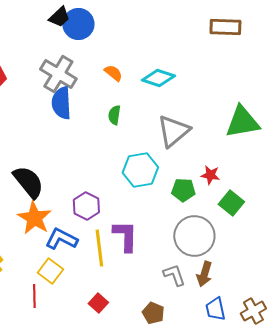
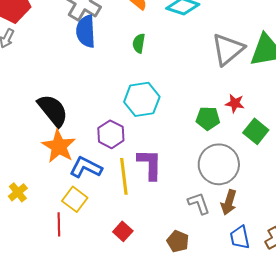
gray triangle: (173, 131) -> (228, 49), moved
cyan hexagon: (140, 170) -> (142, 99), moved

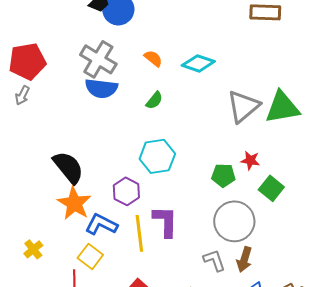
blue semicircle: (86, 31) -> (101, 88), turned -80
green semicircle: (139, 43) -> (154, 100), turned -150

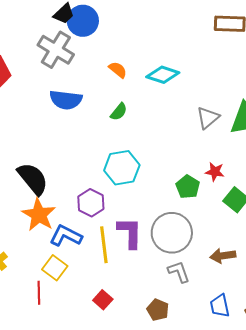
gray cross: (98, 59) -> (56, 50), moved
gray triangle: (243, 106) -> (208, 118), size x0.7
green pentagon: (223, 175) -> (188, 187), turned 30
gray circle: (234, 221) -> (172, 233), moved
brown arrow: (244, 259) -> (223, 256), moved, turned 65

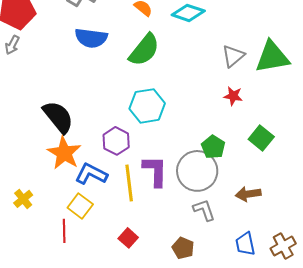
green semicircle: (119, 112) -> (144, 50), size x1.8
red star: (215, 172) -> (233, 96), moved
green pentagon: (188, 187) -> (213, 147), moved

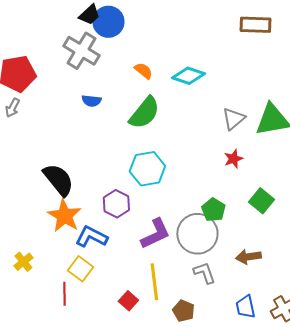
blue semicircle: (91, 38) -> (91, 101), size x0.6
red star: (233, 96) -> (233, 159), turned -30
purple L-shape: (155, 171) -> (155, 234), turned 64
yellow line: (129, 183) -> (154, 282), moved

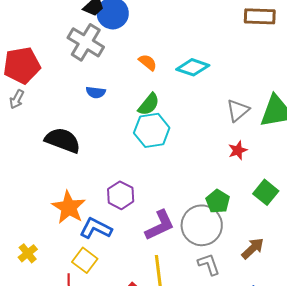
green semicircle: (144, 113) -> (149, 104), size x0.7
cyan hexagon: (147, 169) -> (152, 130), moved
black semicircle: (58, 180) -> (63, 140), moved, turned -30
brown arrow: (248, 257) -> (253, 248), turned 145

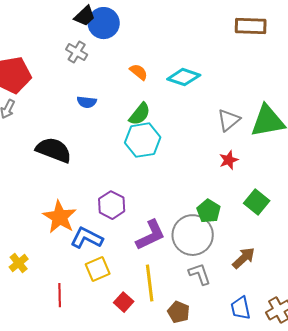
gray cross: (86, 42) -> (77, 52), size x0.6
yellow square: (85, 260) -> (98, 269), moved, turned 30

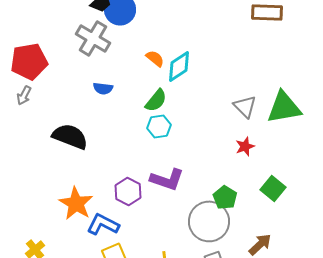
gray cross: (77, 52) -> (93, 38), size x1.6
cyan diamond: (184, 77) -> (179, 66), moved, turned -52
gray triangle: (229, 120) -> (245, 106), turned -35
cyan hexagon: (143, 140) -> (159, 126), size x0.7
purple L-shape: (151, 235) -> (167, 179), moved, turned 44

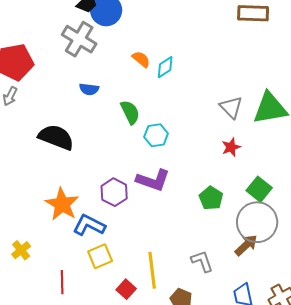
cyan diamond: (179, 66) -> (165, 67), size x0.7
green semicircle: (156, 100) -> (130, 112), moved, turned -65
cyan hexagon: (159, 126) -> (156, 135), moved
gray circle: (209, 221) -> (257, 222), moved

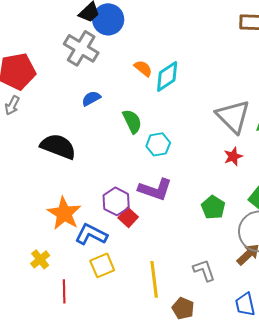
cyan diamond: (165, 67) -> (167, 76), size x1.4
blue semicircle: (89, 89) -> (91, 98), turned 144
gray triangle: (231, 107) -> (233, 116), size x1.5
yellow cross: (21, 250) -> (40, 259), moved
red square: (126, 289) -> (128, 217), moved

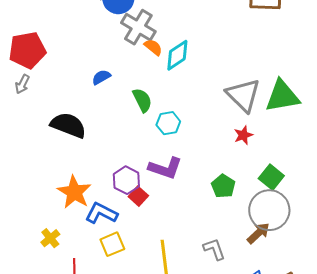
gray cross: (81, 48) -> (138, 27), moved

